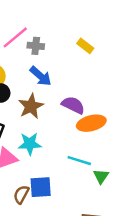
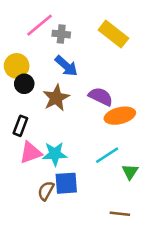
yellow rectangle: (85, 46) -> (113, 34), size x1.6
cyan star: (30, 144) -> (55, 154), moved
cyan line: (79, 161) -> (107, 155), turned -50

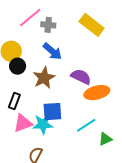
green triangle: (130, 172) -> (105, 139), turned 32
blue square: (66, 183) -> (52, 112), moved

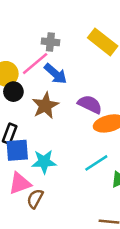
pink line: (30, 17) -> (35, 64), moved
blue square: (52, 112) -> (17, 150), moved
pink triangle: (23, 123) -> (20, 183), moved

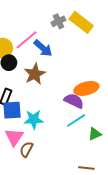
gray cross: (50, 42) -> (58, 21), moved, turned -32
purple semicircle: (90, 104) -> (74, 101), moved
pink triangle: (20, 183) -> (14, 137), turned -36

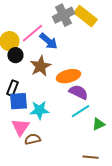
gray cross: (58, 21) -> (63, 15), size x1.5
orange ellipse: (86, 88) -> (68, 76), moved
brown semicircle: (26, 149) -> (32, 139), turned 49

